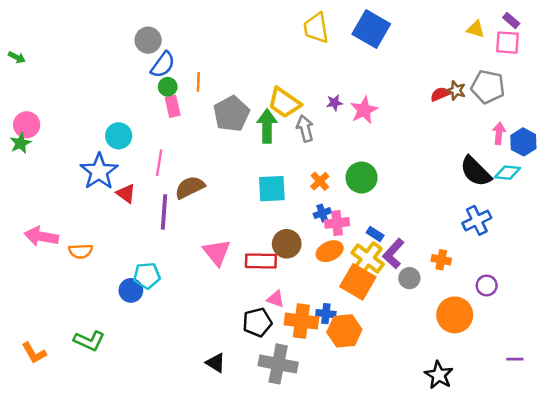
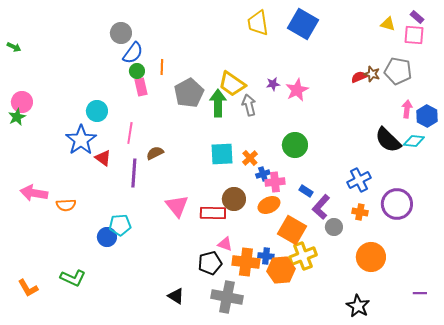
orange cross: (320, 181) -> (250, 158), moved
brown semicircle: (190, 187) -> (155, 153), size x0.7
blue cross: (477, 220) -> (359, 180), moved
yellow cross: (368, 258) -> (303, 256), moved, turned 32
purple circle: (487, 285) -> (397, 204), moved, size x1.8

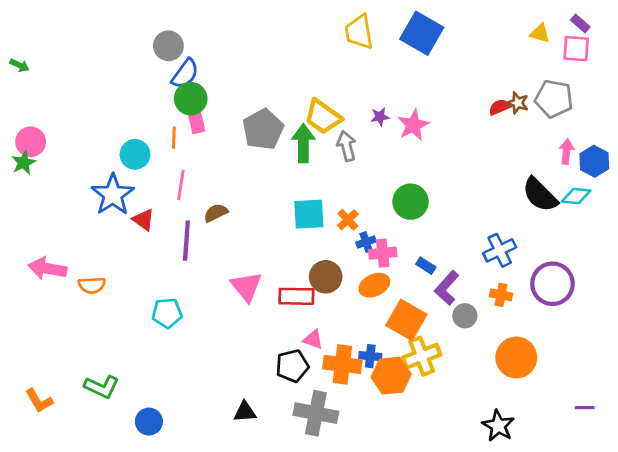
orange line: (162, 67) -> (174, 138), moved
green circle: (137, 71) -> (191, 99), size x1.5
blue circle: (107, 237) -> (149, 422), moved
black triangle: (176, 296) -> (245, 412), turned -36

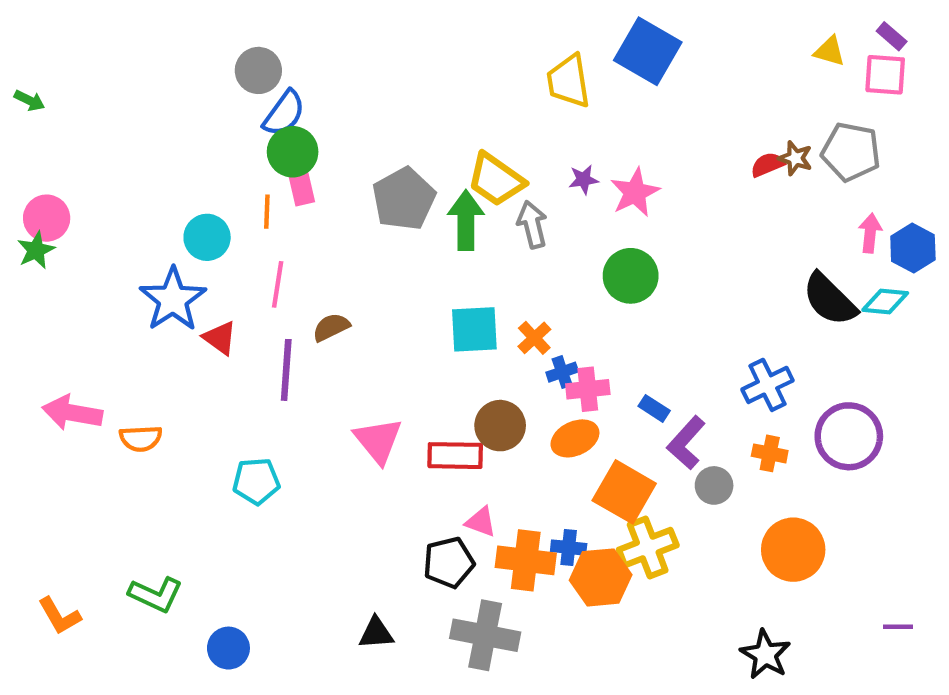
yellow trapezoid: (359, 32) -> (569, 81), moved
green circle: (411, 202) -> (631, 276), moved

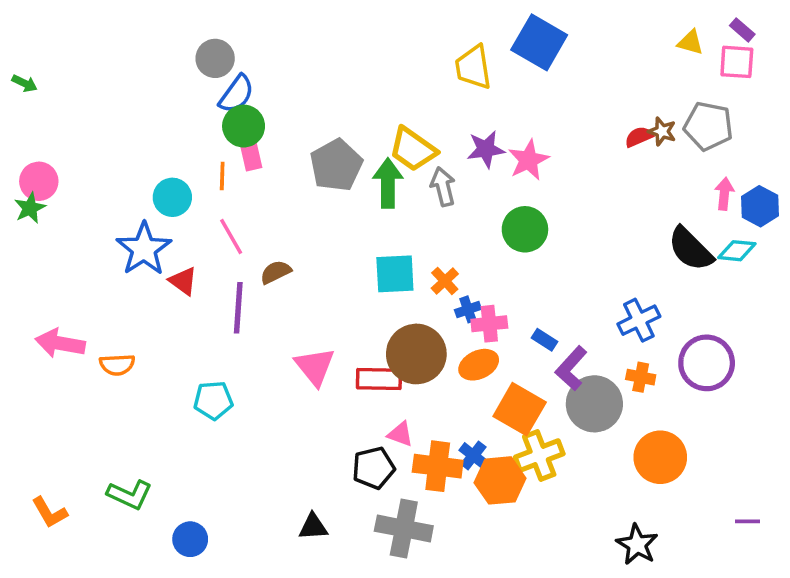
purple star: (584, 180) -> (486, 149), size x1.5
pink line: (278, 284) -> (231, 236), turned -39
brown circle: (500, 426) -> (416, 354), size x1.4
gray circle: (714, 485) -> (594, 404), size x1.8
blue cross: (569, 548) -> (473, 455), turned 32

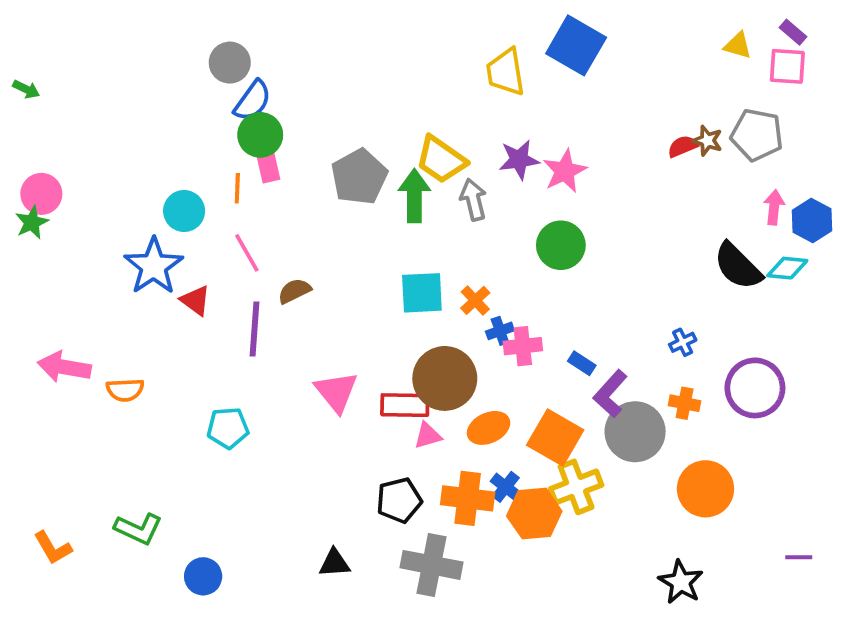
blue cross: (639, 320) -> (683, 342), size x0.6
orange ellipse: (479, 365) -> (489, 428), moved
pink triangle: (400, 434) -> (428, 436), moved, turned -36

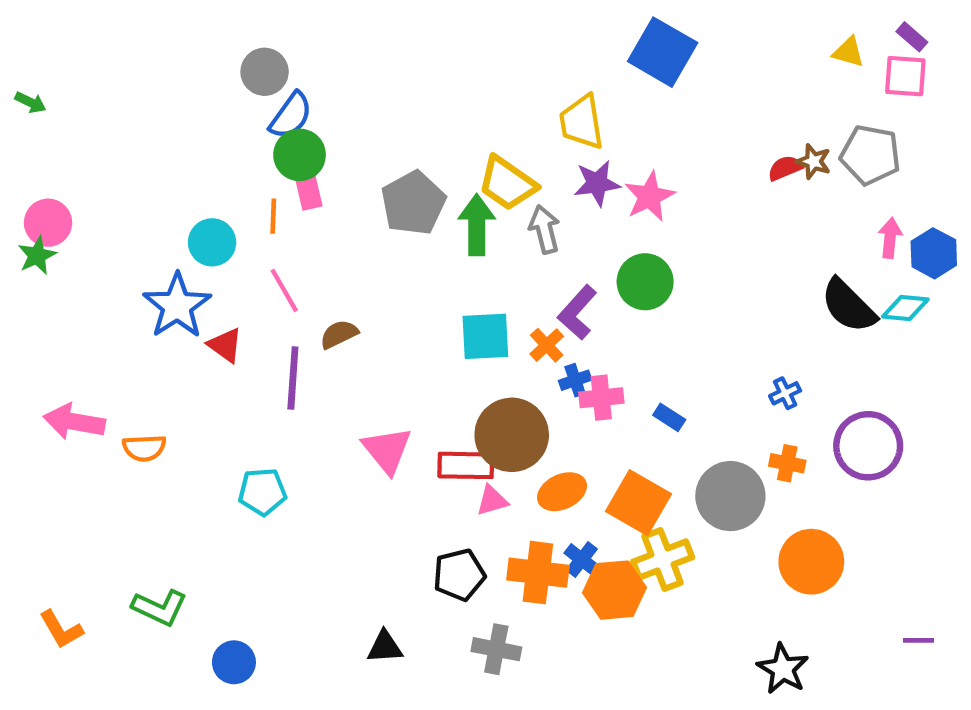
yellow trapezoid: (506, 72) -> (582, 122), moved
purple L-shape: (610, 394) -> (577, 312), moved
gray cross: (431, 565) -> (496, 649), size x0.7

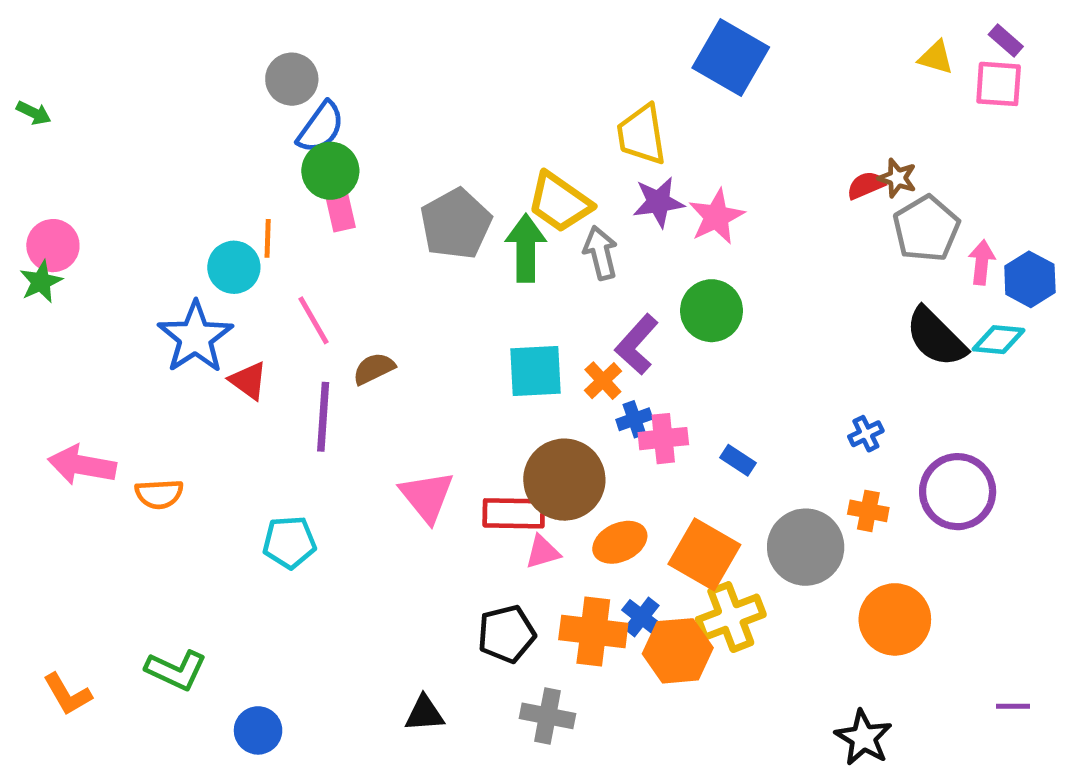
gray pentagon: (870, 155) -> (926, 229), moved, turned 30
orange line: (273, 216) -> (268, 238), moved

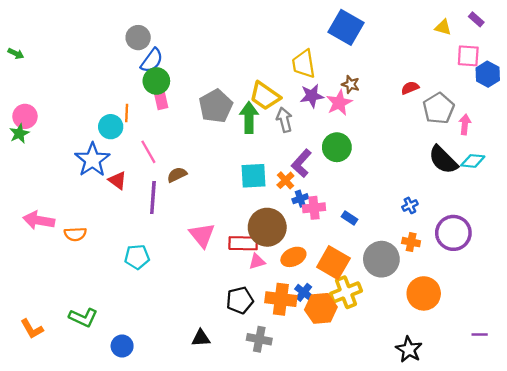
pink square: (999, 84) -> (468, 56), moved
brown star: (897, 178) -> (351, 84), moved
blue hexagon: (1030, 279) -> (488, 74), moved

